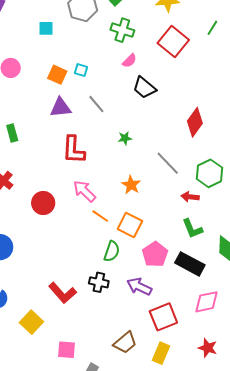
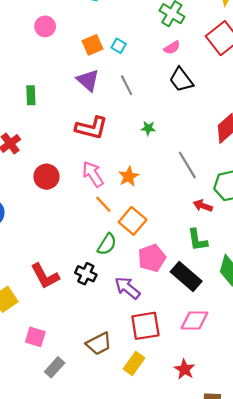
orange square: (57, 75) -> (93, 45), turned 30
purple triangle: (61, 108) -> (88, 80), turned 35
red L-shape: (74, 150) -> (91, 128), turned -92
orange star: (131, 185) -> (129, 176), moved

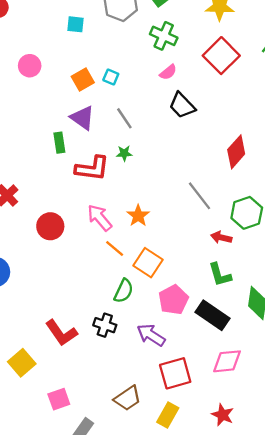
green rectangle: (31, 95) -> (59, 143), moved
green star: (148, 128) -> (124, 153), moved
pink square: (35, 337) -> (59, 399), turned -30

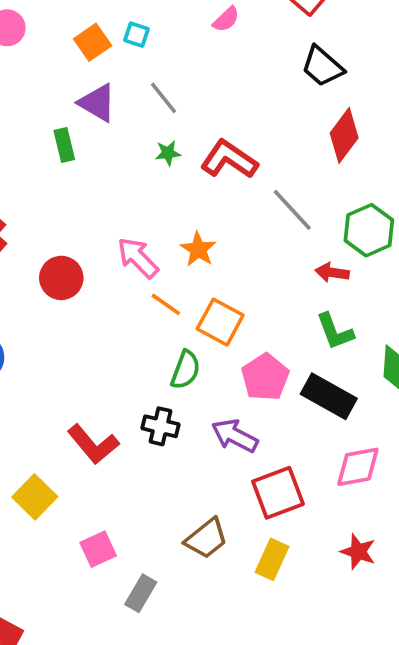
black trapezoid: (182, 105) -> (322, 66), moved
red L-shape: (92, 168) -> (229, 159), moved, turned -148

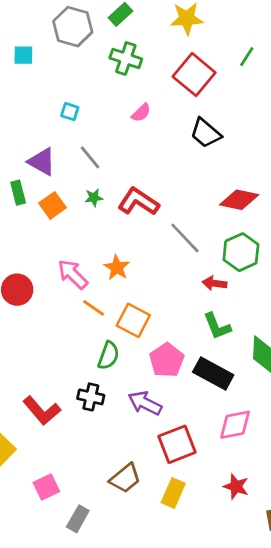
pink semicircle: (226, 19) -> (141, 113), moved
orange square: (93, 42) -> (52, 205), moved
red diamond: (344, 135) -> (239, 200), moved, turned 66

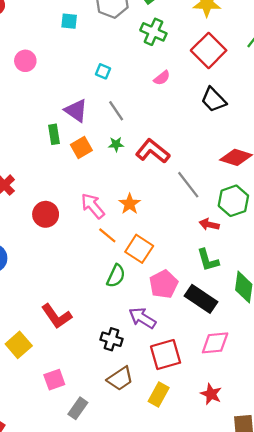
black cross: (91, 397) -> (111, 339), moved

